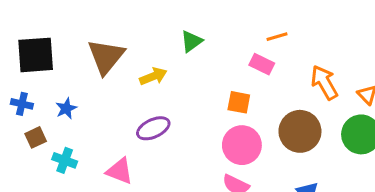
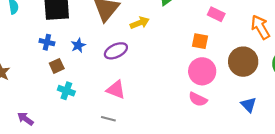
purple ellipse: (153, 128) -> (116, 51), moved
cyan cross: (65, 160) -> (66, 91), moved

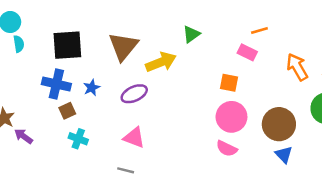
yellow arrow: (140, 23) -> (161, 62), size x1.4
blue cross: (47, 42) -> (56, 84), size x1.6
brown circle: (243, 62) -> (279, 124), moved
purple arrow: (25, 119) -> (24, 136), moved

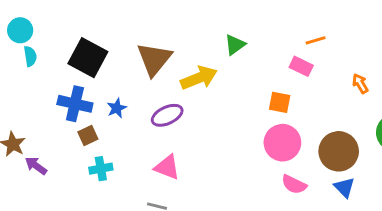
black square: (67, 45) -> (88, 58), turned 32
orange arrow: (297, 67) -> (360, 84), size x0.6
cyan cross: (78, 139) -> (101, 169), turned -30
pink semicircle: (227, 148) -> (294, 184), moved

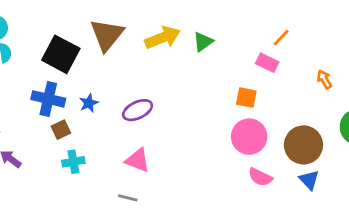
orange line: (316, 40) -> (281, 38), turned -30
brown triangle: (154, 59) -> (107, 35), moved
yellow arrow: (199, 78) -> (163, 38), moved

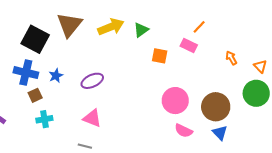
orange square: (246, 98) -> (160, 56), moved

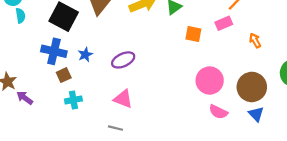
pink rectangle: (189, 46) -> (224, 23), turned -49
orange arrow: (231, 58) -> (255, 40), moved

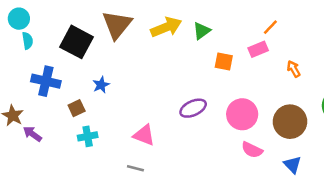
blue cross: (54, 51) -> (46, 81), moved
purple ellipse: (123, 60) -> (193, 108), moved
blue triangle: (256, 114) -> (292, 165), moved

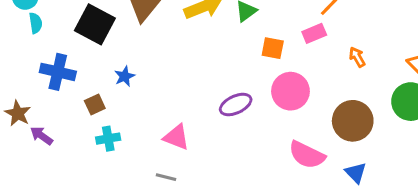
pink circle: (242, 114) -> (290, 91), moved
pink semicircle: (252, 150) -> (307, 155), size x1.4

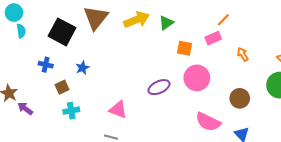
blue cross: (58, 72) -> (46, 65), moved, size x0.6
brown circle: (353, 121) -> (240, 98), size x0.7

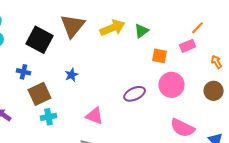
blue star: (82, 68) -> (72, 75), moved
brown square: (62, 87) -> (40, 94), size x1.6
brown circle: (240, 98) -> (214, 91), moved

